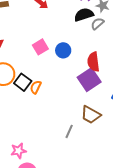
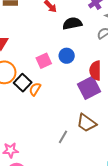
black semicircle: (84, 15) -> (72, 23), moved
pink square: (40, 47) -> (44, 61), moved

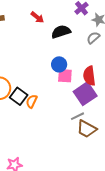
pink square: (44, 61) -> (65, 76), moved, turned 35
gray line: (63, 137) -> (78, 116), moved, turned 40

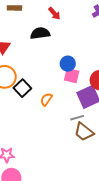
black semicircle: (61, 32) -> (40, 33), moved
orange semicircle: (32, 101) -> (46, 99), moved

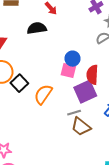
blue circle: (68, 64) -> (72, 59), moved
orange semicircle: (46, 99) -> (43, 94), size x1.5

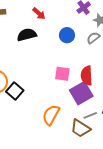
blue circle: (72, 59) -> (67, 35), moved
orange semicircle: (43, 94) -> (51, 115), moved
gray line: (74, 113) -> (90, 115), moved

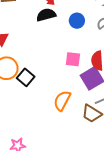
black semicircle: (27, 35) -> (46, 15), moved

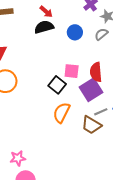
black square: (26, 77) -> (57, 85), moved

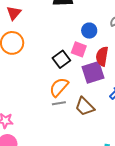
blue circle: (75, 32) -> (89, 31), moved
gray line: (101, 112) -> (59, 103), moved

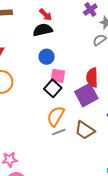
blue circle: (89, 31) -> (47, 57), moved
pink square: (79, 49) -> (58, 76), moved

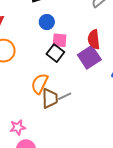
orange semicircle: (56, 116) -> (40, 84), moved
brown trapezoid: (85, 130) -> (50, 98), moved, turned -120

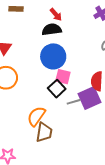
blue circle: (47, 22) -> (53, 56), size x1.6
gray line: (65, 96) -> (74, 102), moved

